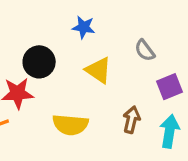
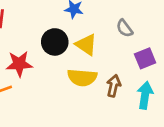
black circle: (39, 62) -> (55, 42), moved
yellow semicircle: (70, 125) -> (82, 78), moved

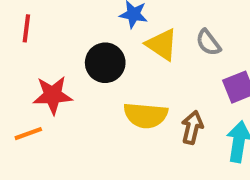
yellow triangle: (86, 45) -> (162, 45), moved

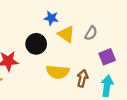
gray semicircle: (208, 43) -> (91, 33), turned -112

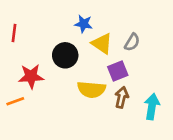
purple square: (107, 57) -> (118, 71), moved

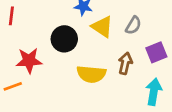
purple square: (118, 71) -> (156, 52), moved
brown arrow: (122, 97) -> (125, 63), moved

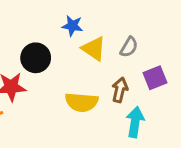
black circle: (64, 39) -> (36, 58), moved
cyan arrow: (154, 92) -> (135, 122), moved

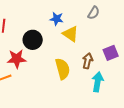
gray semicircle: (129, 47) -> (94, 13), moved
yellow semicircle: (82, 102) -> (63, 69), turned -110

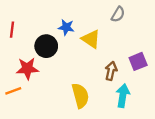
blue star: (57, 19) -> (66, 27), moved
yellow semicircle: (63, 69) -> (80, 96), moved

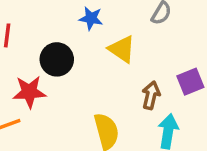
blue star: (66, 27) -> (91, 18), moved

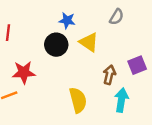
black circle: (57, 59) -> (56, 45), moved

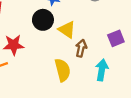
yellow triangle: (89, 42) -> (67, 30), moved
brown arrow: (109, 75) -> (81, 48), moved

